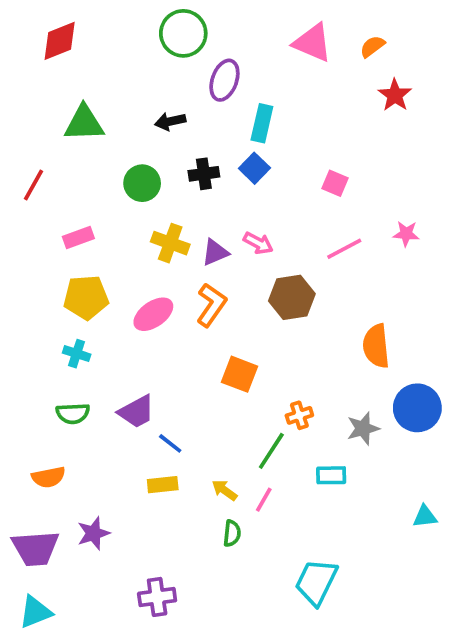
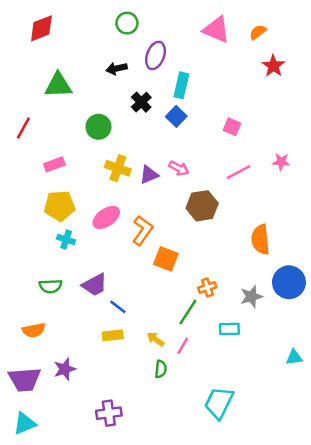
green circle: (183, 33) -> (127, 23), size x0.7
black arrow: (170, 121) -> (117, 68), moved
black cross: (204, 174) -> (141, 102), moved, turned -36
orange L-shape: (211, 305) -> (143, 230), moved
cyan cross: (77, 354) -> (66, 240), moved

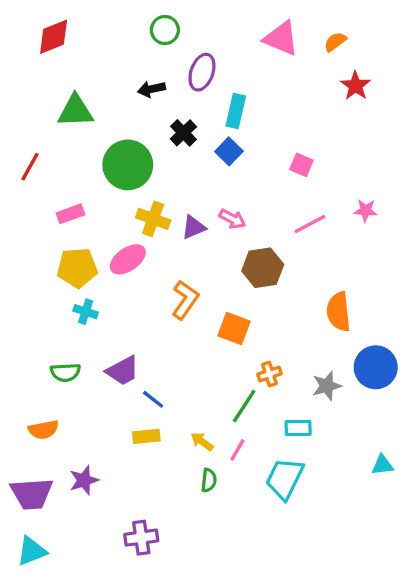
green circle: (98, 127) -> (128, 165), size x1.5
pink ellipse: (106, 217) -> (128, 259), moved
orange square: (166, 259) -> (234, 328), moved
cyan trapezoid: (219, 403) -> (285, 479), moved

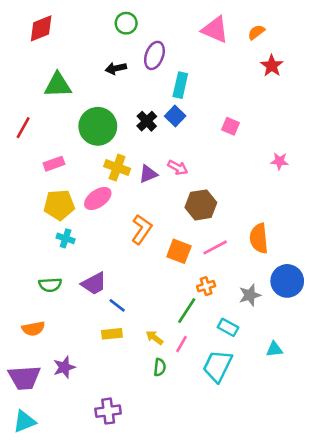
black cross: (183, 133) -> (147, 121), moved
pink line: (310, 224) -> (215, 247), moved
cyan rectangle: (298, 428) -> (228, 327), turned 30
cyan triangle: (382, 465) -> (274, 349), moved

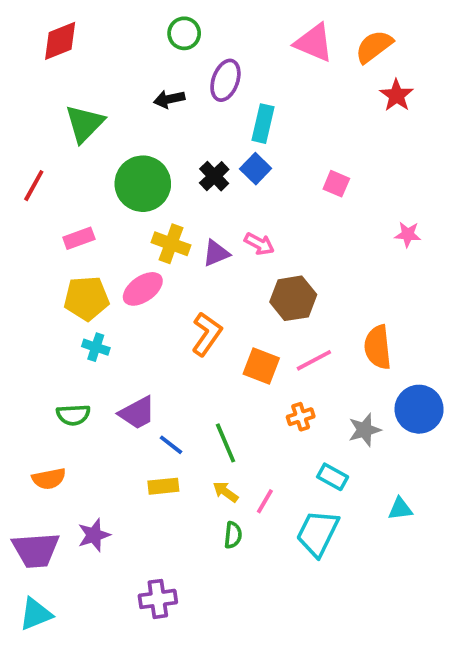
orange semicircle: (256, 32) -> (374, 46), size x1.5
green triangle: (58, 85) -> (85, 124), turned -44
green line: (187, 311) -> (225, 443), moved, turned -56

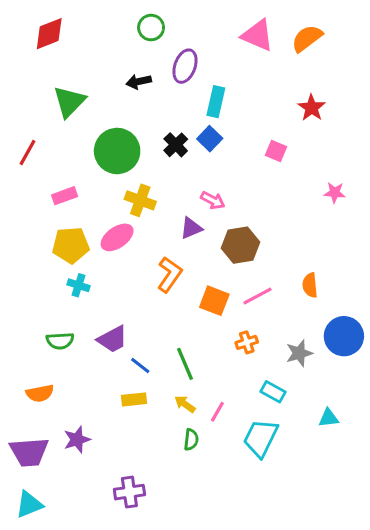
red star: (396, 95) -> (312, 108), moved
purple triangle: (216, 253) -> (191, 228), moved
orange semicircle: (378, 347) -> (310, 285), size x0.7

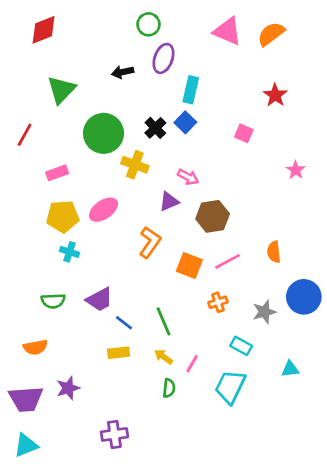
green circle: (151, 28) -> (148, 24), moved
pink star: (335, 193) -> (296, 170), turned 30
yellow cross: (140, 200) -> (135, 165), moved

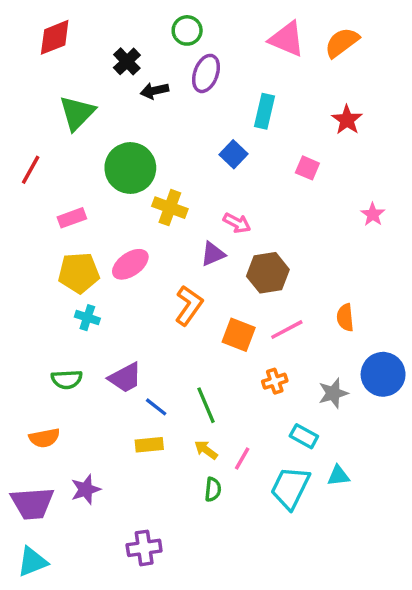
cyan rectangle: (191, 90) -> (264, 111), moved
black cross: (155, 128) -> (127, 61), moved
cyan triangle: (290, 369) -> (338, 476), moved

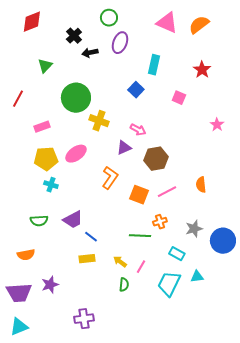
green triangle: (77, 113) -> (45, 66), size x0.7
blue circle: (383, 374) -> (223, 241), moved
green line: (206, 405) -> (140, 236), moved, turned -65

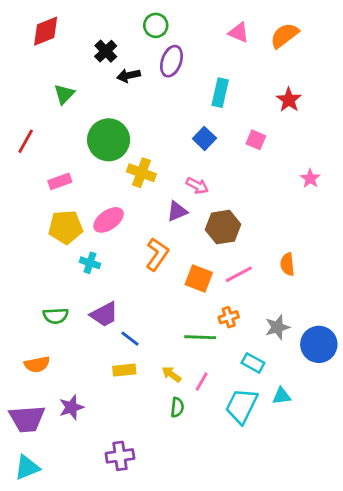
pink triangle: (167, 23) -> (239, 33), size x0.7
blue square: (136, 90) -> (204, 138), moved
cyan cross: (51, 185) -> (90, 263), moved

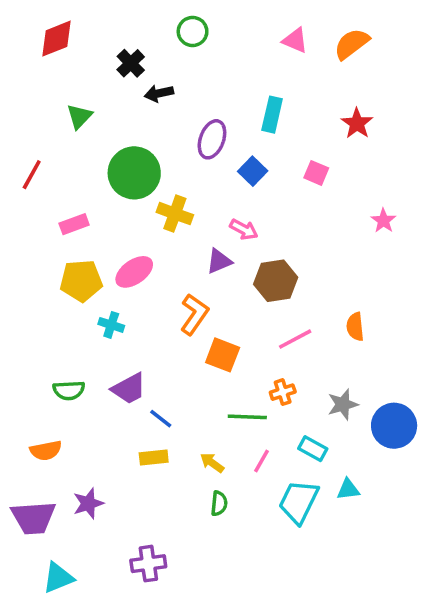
purple ellipse: (171, 61) -> (212, 139), moved
orange square: (199, 279) -> (223, 355), moved
pink line: (202, 382) -> (261, 461), moved
cyan triangle: (27, 467) -> (58, 578), moved

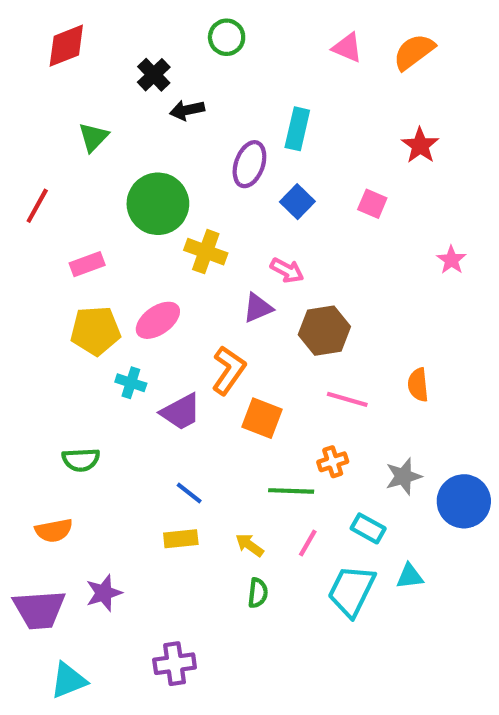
cyan rectangle: (272, 115) -> (297, 129), moved
pink line: (295, 339) -> (347, 399), turned 44
purple trapezoid: (129, 389) -> (181, 412), moved

